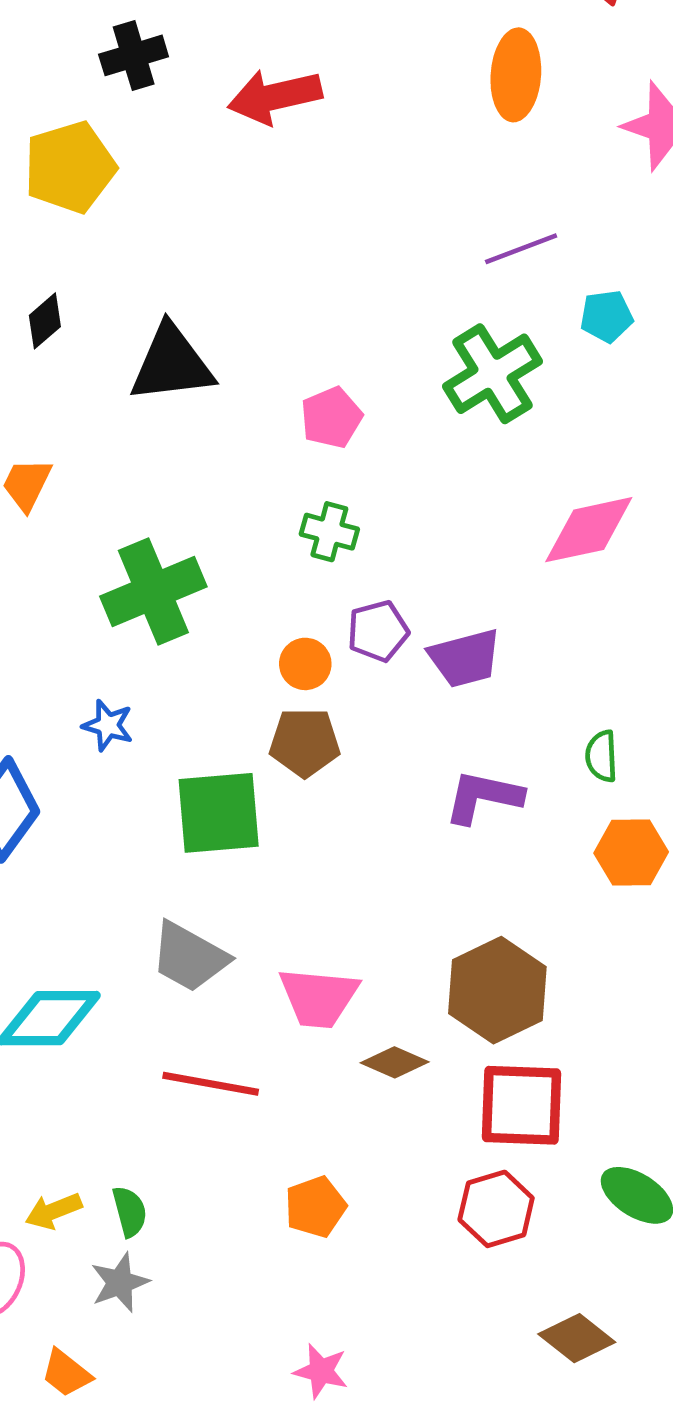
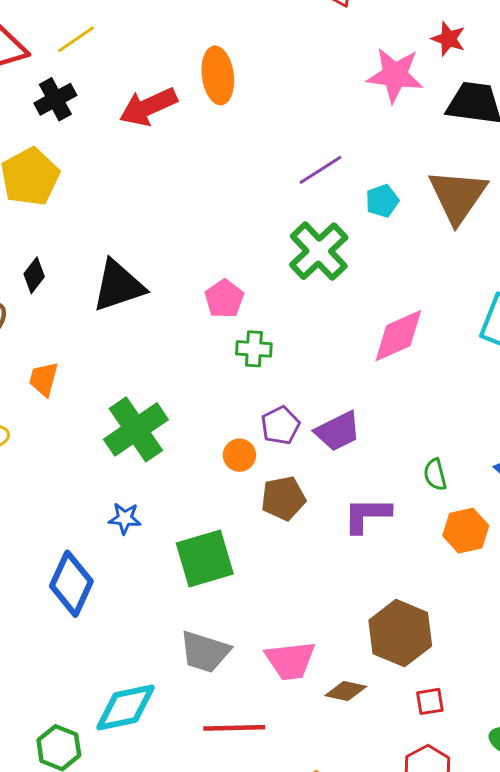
orange ellipse: (516, 75) -> (218, 75), moved
green cross: (329, 532) -> (254, 349), moved
brown pentagon: (305, 742) -> (283, 498), moved
red square: (521, 1105) -> (430, 701), size x0.5

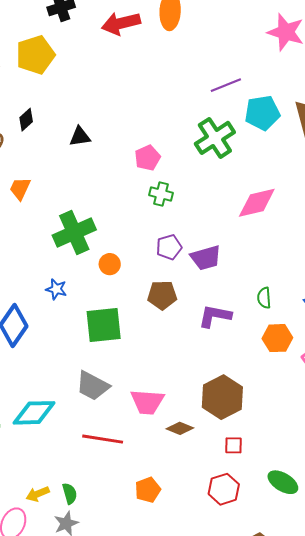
cyan pentagon: (382, 201) -> (262, 113), size x1.6
black triangle: (118, 286) -> (80, 137), size x0.6
orange circle: (239, 455) -> (110, 264), moved

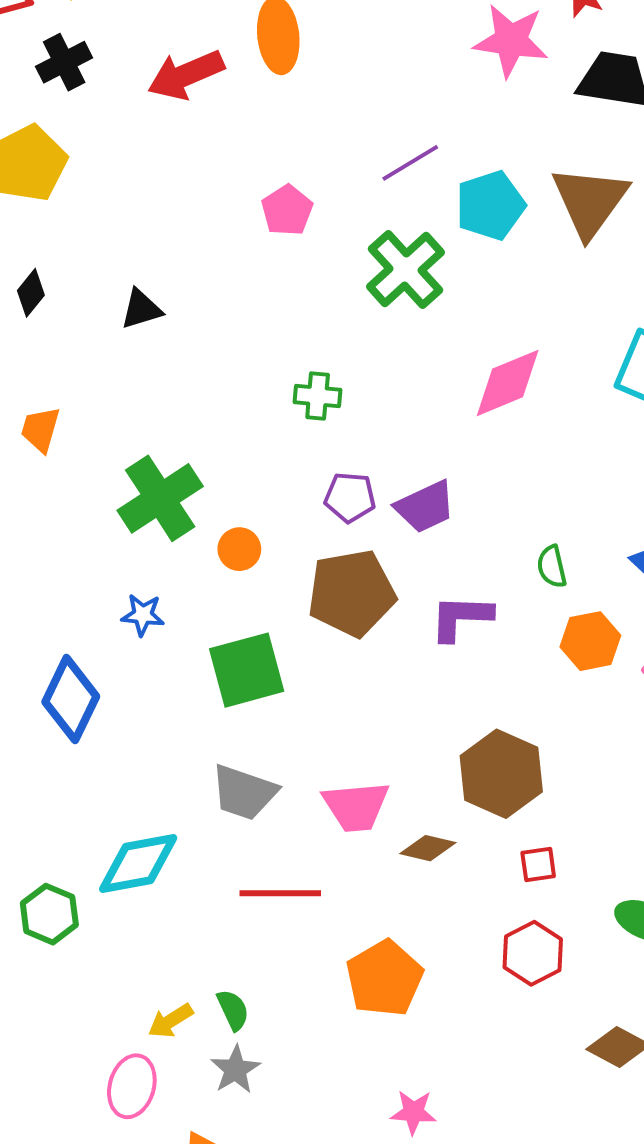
pink pentagon: (148, 158) -> (287, 210), moved
purple pentagon: (169, 247) -> (350, 497), turned 30
brown pentagon: (162, 295) -> (352, 593), size x1.5
orange pentagon: (148, 490) -> (384, 978), size x1.5

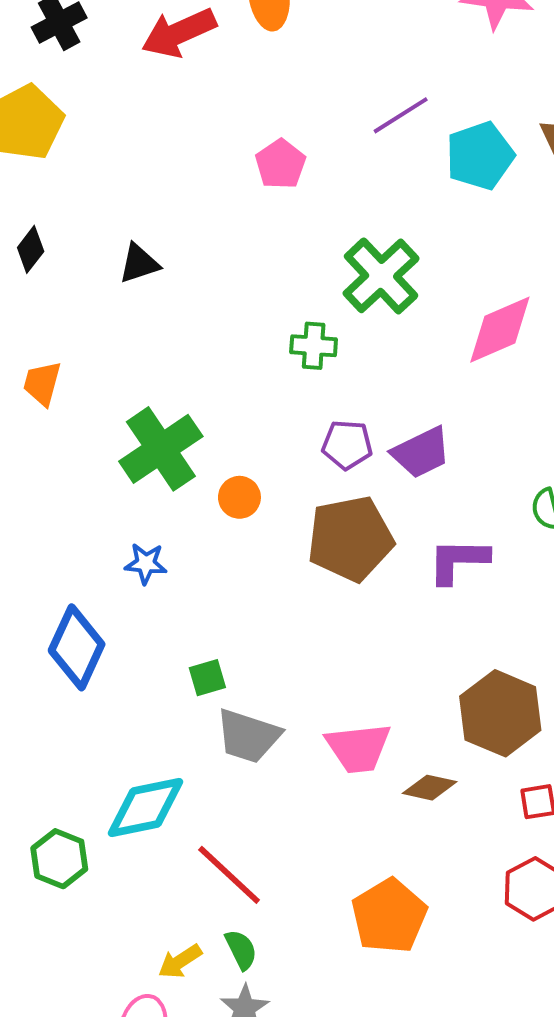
green cross: (405, 270) -> (381, 276), moved
green square: (247, 670) -> (207, 678), moved, size x0.5
red line: (280, 893) -> (229, 875), moved, turned 44

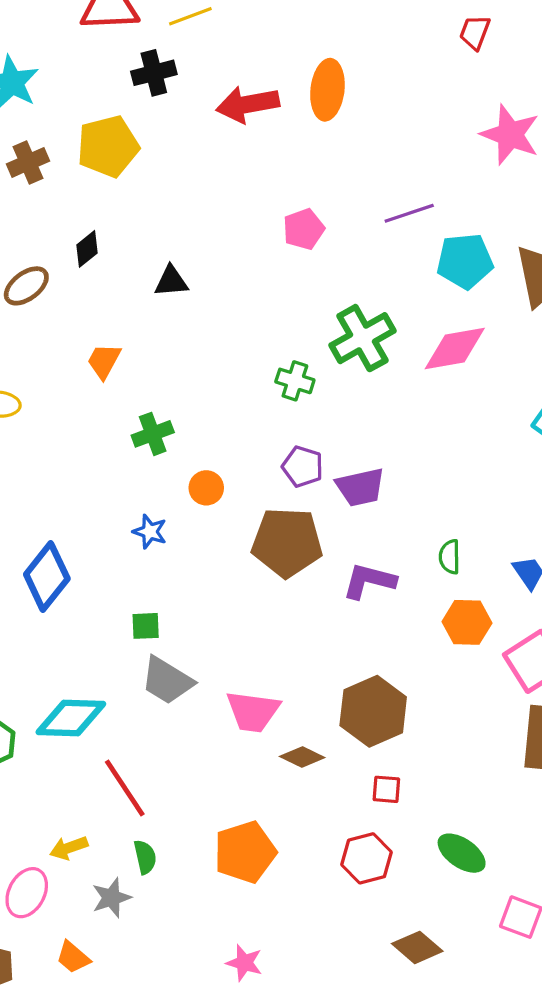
pink diamond: (500, 330) -> (455, 349), moved
orange trapezoid: (42, 383) -> (104, 361), moved
green cross: (161, 449) -> (153, 434), size x0.6
blue star: (146, 563) -> (150, 532), moved
green semicircle: (241, 950) -> (145, 857), moved

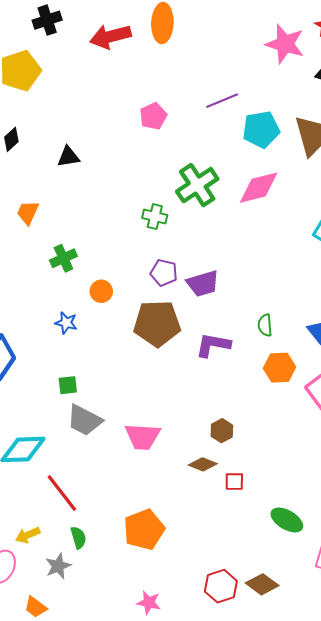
brown hexagon: (373, 711) -> (222, 431), size x0.5
brown diamond: (302, 757) -> (203, 464), moved
red hexagon: (366, 858) -> (221, 586), moved

